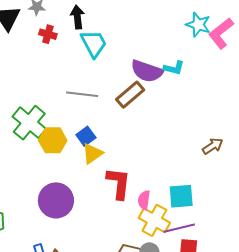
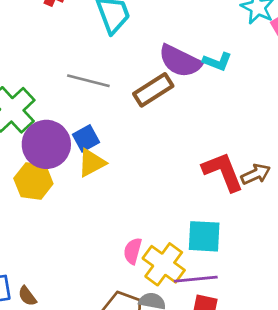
yellow hexagon: (53, 140) -> (33, 181), moved
red L-shape: (118, 183) -> (223, 172), moved, turned -36
purple circle: (56, 200) -> (46, 144), moved
pink semicircle: (144, 200) -> (133, 251), moved

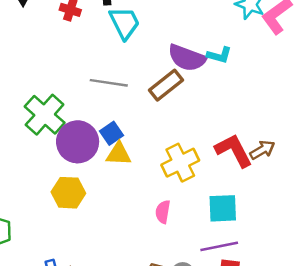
yellow triangle: (92, 163) -> (119, 154), turned 36
yellow hexagon: (33, 181) -> (68, 193), moved
pink semicircle: (133, 251) -> (163, 212), moved
yellow cross: (164, 264) -> (180, 163), moved, turned 33

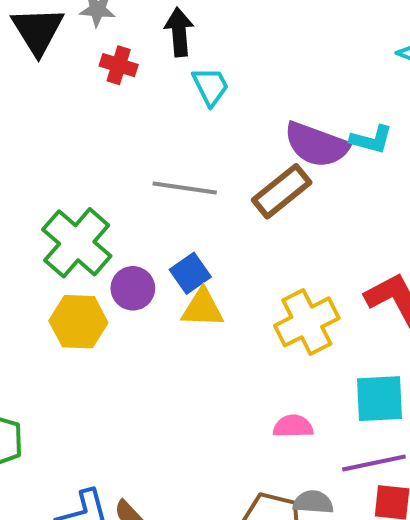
cyan trapezoid: (124, 23) -> (210, 86), size x0.7
purple circle: (78, 142) -> (133, 288), size x0.6
yellow hexagon: (68, 193) -> (78, 322), moved
pink semicircle: (163, 212) -> (293, 426), moved, turned 80

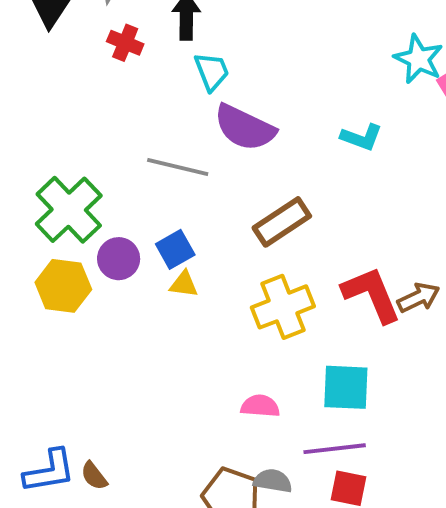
purple semicircle: (316, 145) -> (245, 128), moved
brown rectangle: (282, 191) -> (282, 222), moved
yellow triangle: (202, 308) -> (184, 284), size x0.7

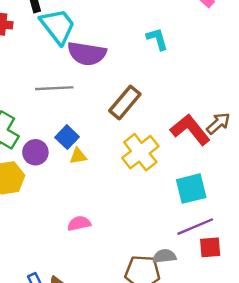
cyan trapezoid: (212, 71) -> (58, 26), size x1.6
cyan L-shape: (362, 137) -> (157, 39), turned -110
pink semicircle: (260, 406) -> (79, 223), moved

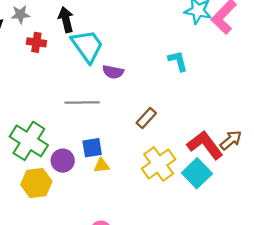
purple semicircle: (87, 54) -> (113, 72), size x0.6
brown rectangle: (125, 102) -> (146, 118), size x0.7
blue square: (67, 137) -> (92, 148), turned 35
cyan square: (191, 189) -> (197, 173), moved, turned -32

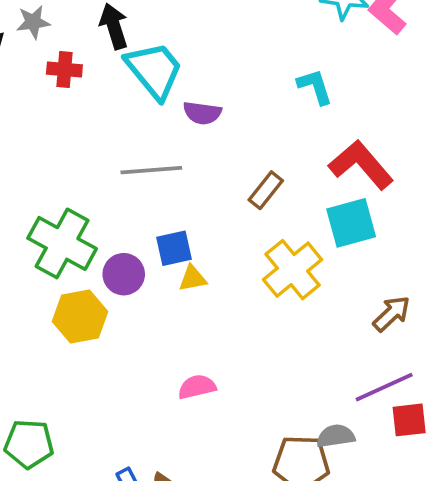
brown arrow: (231, 140) -> (392, 314), moved
red L-shape: (205, 145) -> (361, 165), moved
cyan square: (197, 173) -> (351, 223), moved, turned 32

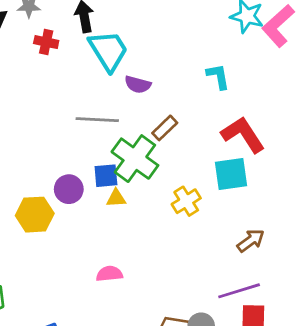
brown rectangle: (266, 190) -> (165, 128), moved
green cross: (62, 243) -> (135, 159), moved
yellow cross: (293, 270) -> (186, 201), size x0.7

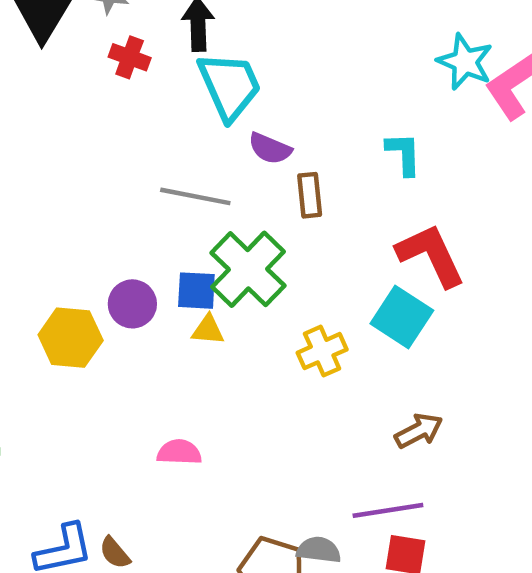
brown rectangle: (165, 128) -> (310, 195), moved, turned -60
cyan square: (231, 174) -> (402, 317), turned 33

